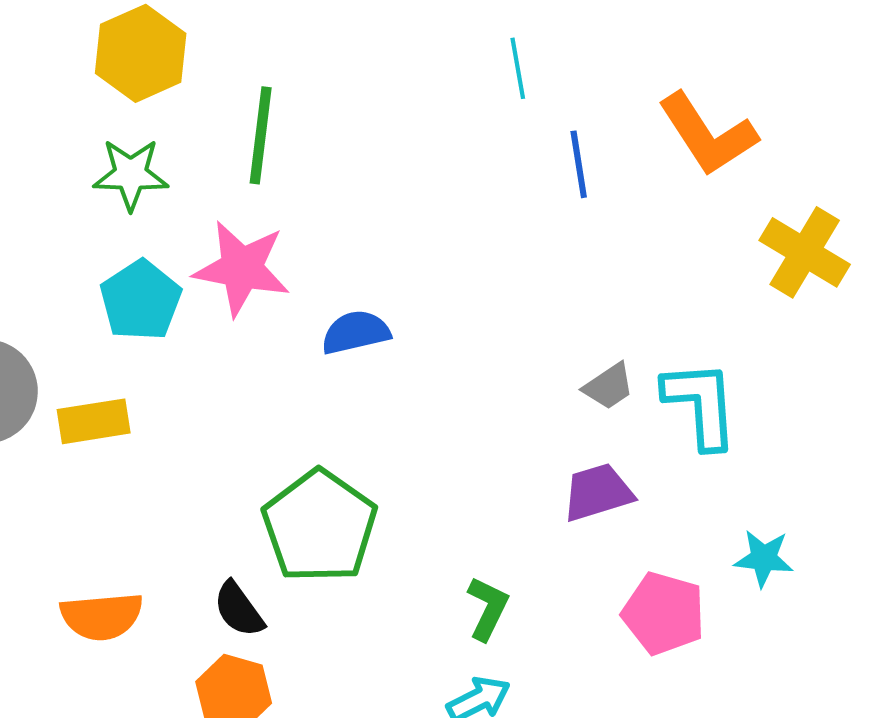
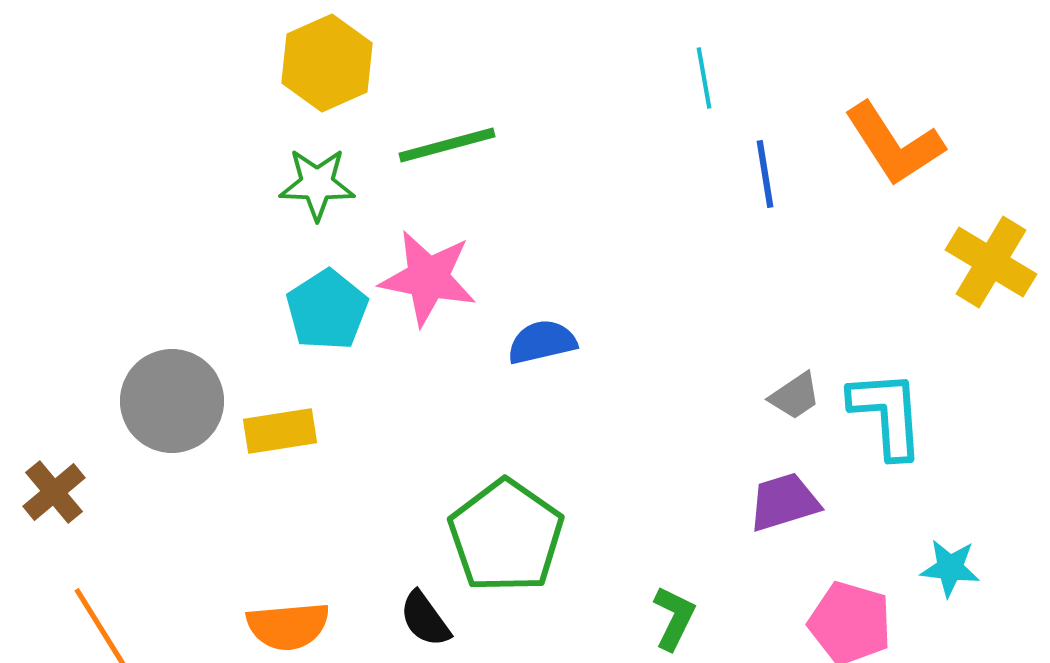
green line: (261, 135) -> (447, 145), turned 68

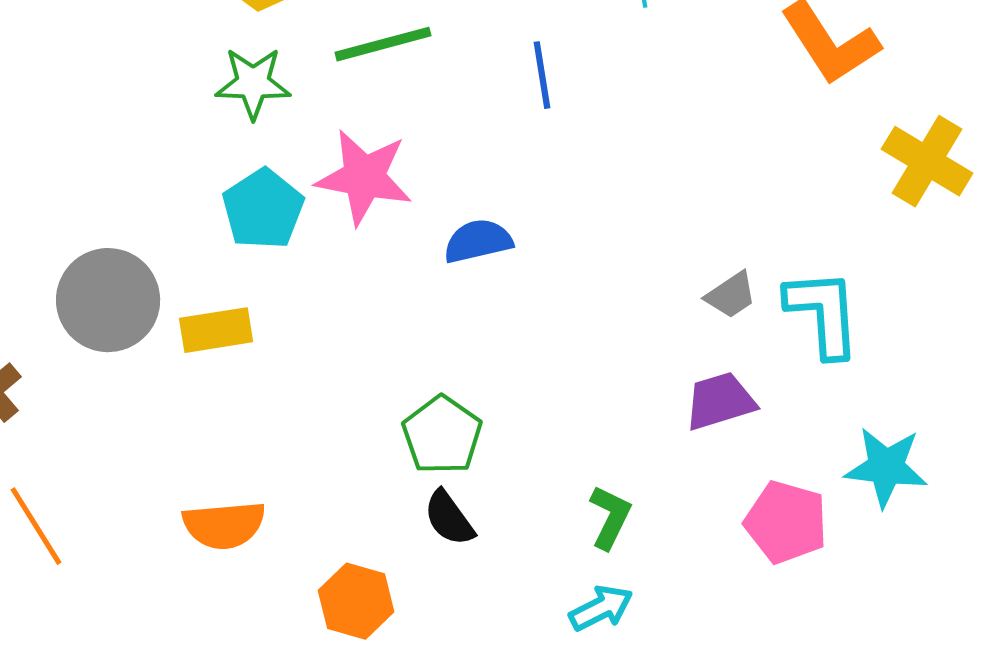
blue line: (765, 174) -> (542, 75), moved
green pentagon: (506, 536) -> (442, 435), size x0.7
cyan star: (950, 568) -> (886, 467), size x1.4
black semicircle: (425, 619) -> (449, 518), moved

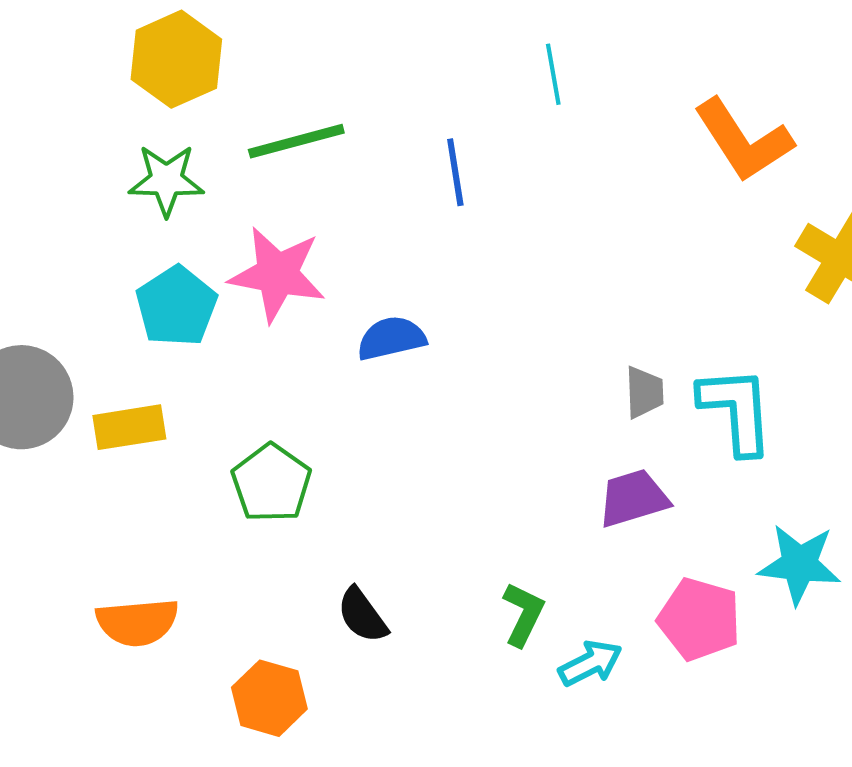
gray trapezoid: (731, 295) -> (644, 392), turned -58
green pentagon: (442, 435) -> (271, 483), moved
cyan arrow: (601, 608) -> (590, 663), moved

